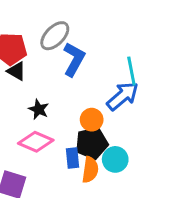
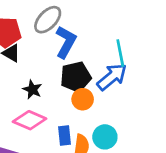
black pentagon: (92, 143) -> (76, 77), moved

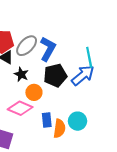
gray ellipse: (48, 20) -> (27, 46), moved
black star: (32, 89) -> (21, 74), moved
orange circle: (83, 99) -> (34, 92), moved

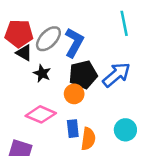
cyan line: (89, 57) -> (124, 23), moved
orange circle: (34, 92) -> (74, 94), moved
cyan circle: (78, 121) -> (125, 130), moved

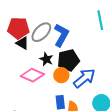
black star: (42, 73) -> (46, 59), moved
blue arrow: (116, 75) -> (84, 78), moved
pink diamond: (41, 114) -> (32, 75), moved

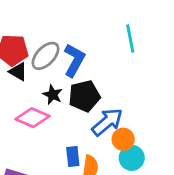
orange circle: (61, 75) -> (123, 139), moved

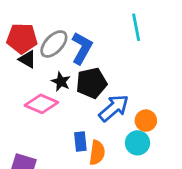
orange circle: (123, 139) -> (146, 121), moved

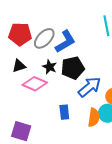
blue L-shape: (82, 48) -> (65, 42), turned 30
black triangle: (27, 59) -> (19, 66), moved, turned -48
orange semicircle: (97, 153) -> (94, 117), moved

